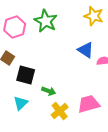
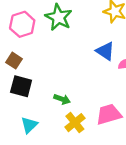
black square: (26, 75) -> (21, 86), moved
cyan triangle: (21, 103) -> (29, 125), moved

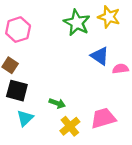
green star: (59, 17) -> (77, 23), moved
cyan triangle: (29, 125) -> (25, 118), moved

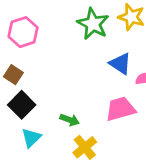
black square: (17, 91) -> (22, 105), turned 30
pink trapezoid: (103, 118) -> (120, 109), moved

